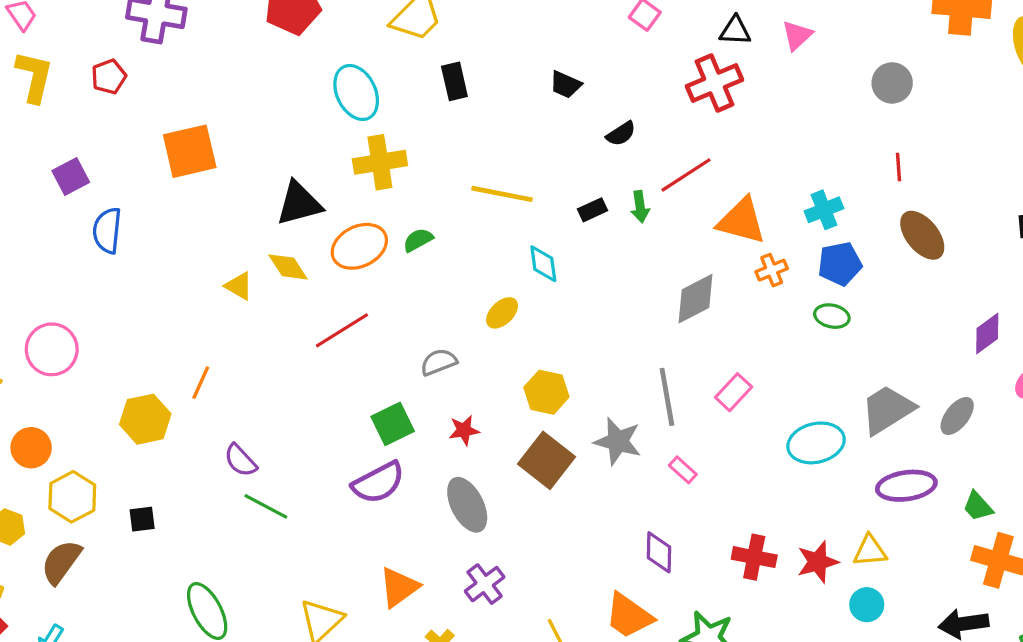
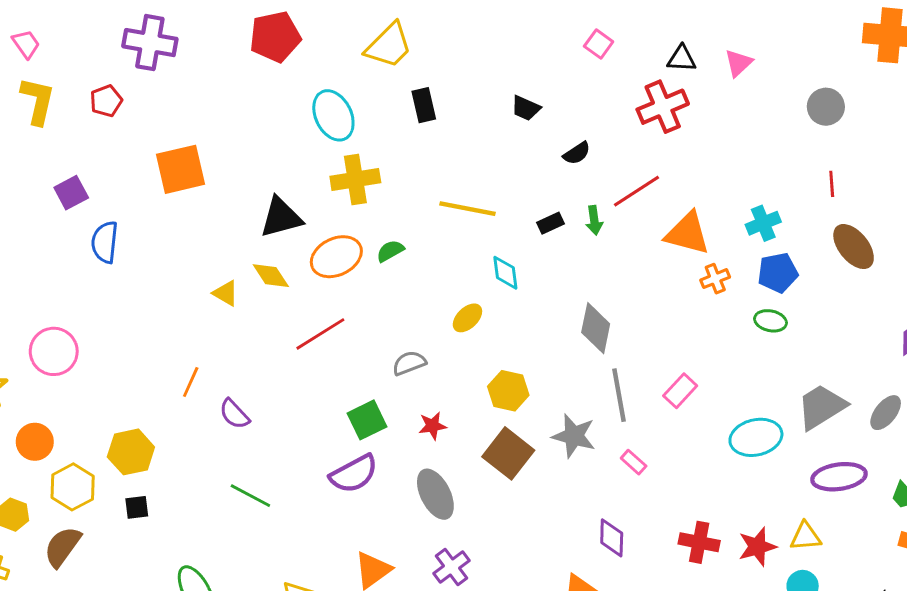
gray diamond: (696, 299) -> (596, 328), moved, turned -51
yellow hexagon: (145, 419) -> (131, 452), moved
purple semicircle: (240, 460) -> (234, 414), moved

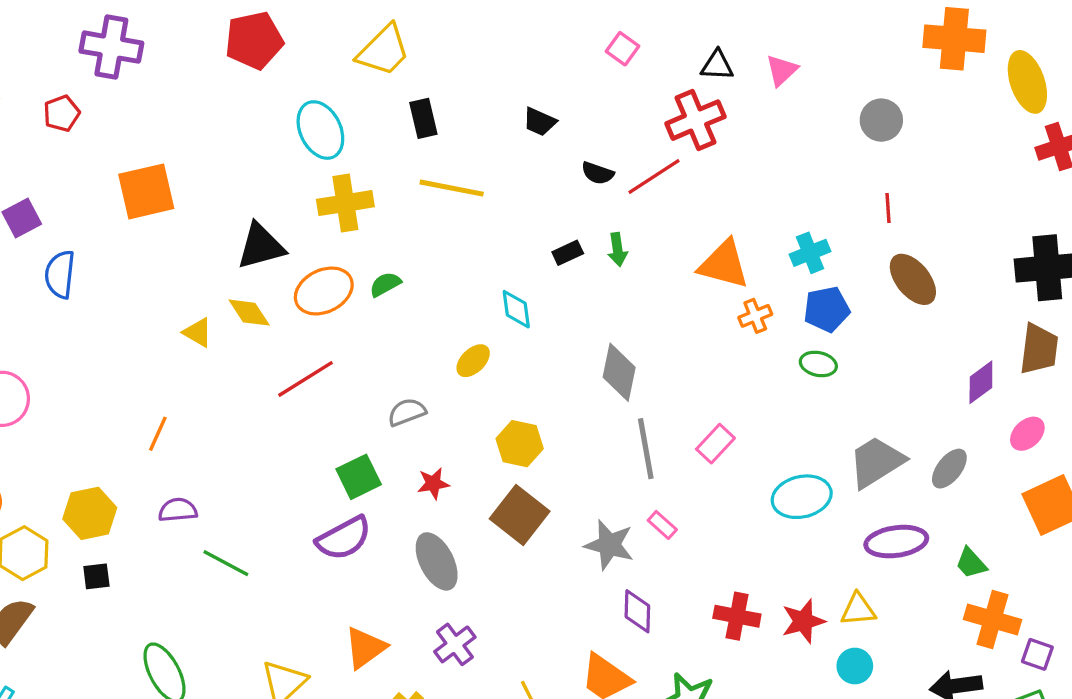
black semicircle: (577, 153) -> (598, 173), turned 52
red line: (636, 191) -> (654, 176), moved
yellow line: (467, 209) -> (452, 188), moved
purple semicircle: (234, 414) -> (178, 510), moved, turned 128
gray star: (574, 436) -> (609, 545), moved

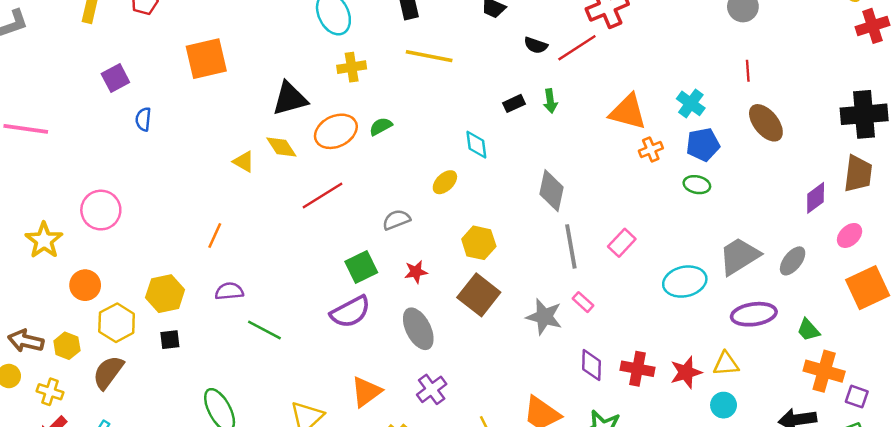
yellow cross: (345, 203) -> (352, 67), size x0.7
cyan cross: (810, 253) -> (691, 103), turned -32
blue semicircle: (60, 274) -> (143, 119), size x0.7
purple diamond: (637, 611) -> (591, 365), moved

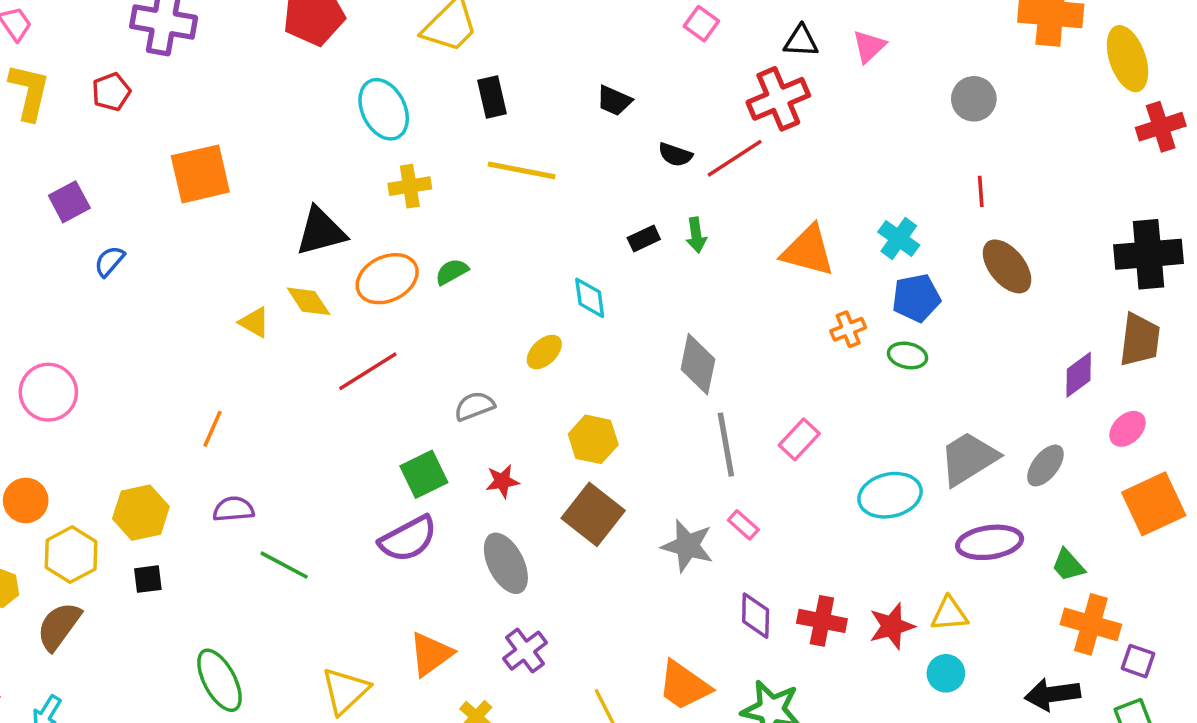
blue semicircle: (143, 119) -> (109, 261), turned 35
orange cross: (651, 149) -> (848, 329), moved

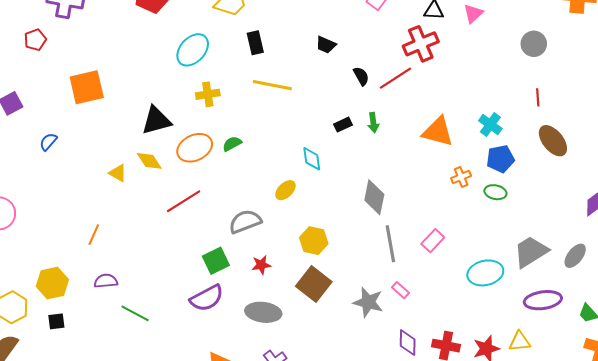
cyan ellipse: (384, 109) -> (193, 50), turned 68
black semicircle: (675, 155) -> (361, 76), turned -138
blue semicircle: (109, 261) -> (48, 142), moved
gray semicircle: (474, 406) -> (245, 221), size x1.4
gray ellipse: (506, 563) -> (263, 312), turned -56

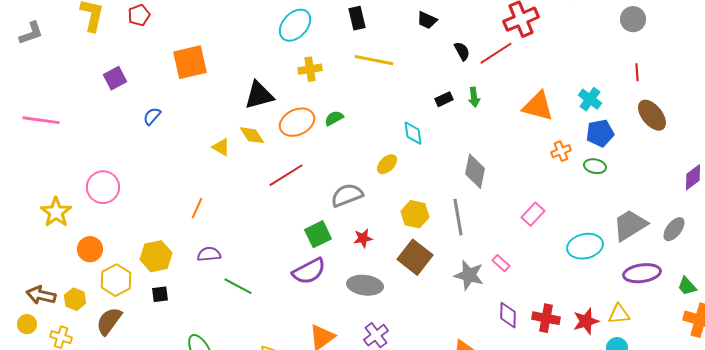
gray line: (390, 244) -> (458, 217), moved

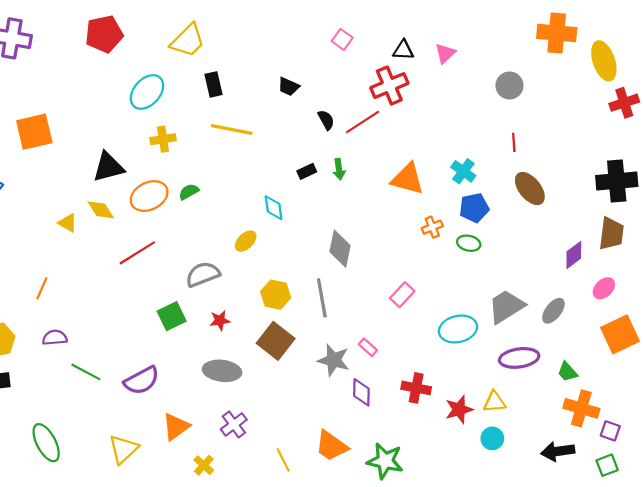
purple semicircle: (309, 271) -> (142, 380), moved
purple diamond: (508, 315) -> (361, 392), moved
red cross: (546, 318) -> (416, 388), moved

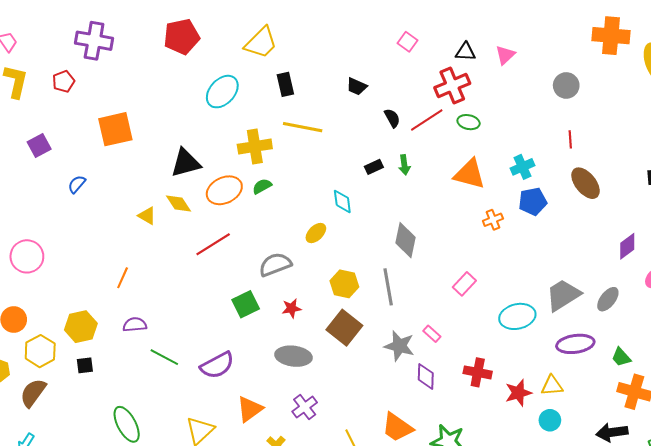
yellow cross: (163, 139) -> (255, 147), moved, size x1.4
cyan cross: (463, 171) -> (522, 167), turned 30
green ellipse: (469, 243) -> (469, 122), moved

